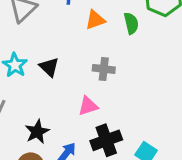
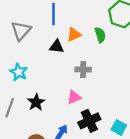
black triangle: (49, 67) -> (57, 47), moved, turned -32
black star: (37, 132) -> (36, 102), moved

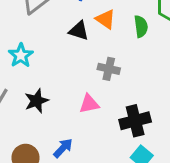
orange triangle: (74, 35) -> (106, 19), turned 48
black cross: (89, 121) -> (135, 121), moved

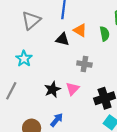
black star: (36, 101) -> (52, 89), moved
pink triangle: (89, 104) -> (73, 89), turned -32

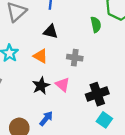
orange triangle: (80, 30) -> (40, 56), moved
pink triangle: (73, 89) -> (63, 85), turned -32

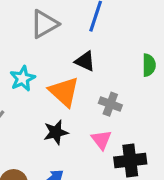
orange triangle: (40, 56) -> (64, 92), size x1.5
pink triangle: (63, 85) -> (101, 140), moved

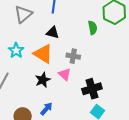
pink triangle: (101, 140) -> (65, 74), moved

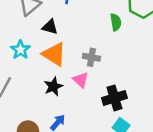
black triangle: (53, 33) -> (50, 27), moved

